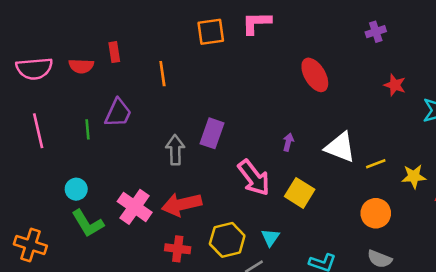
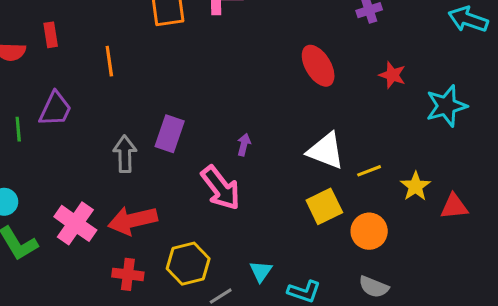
red ellipse: (315, 75) -> (318, 66), moved
purple arrow: (288, 142) -> (244, 145), moved
yellow star: (414, 176) -> (415, 186), turned -30
yellow square: (300, 193) -> (324, 206), moved, turned 32
cyan triangle: (270, 237) -> (261, 271), moved

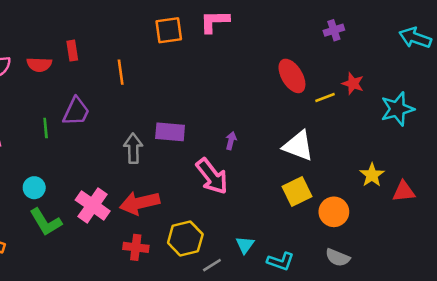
purple rectangle: (170, 134) -> (170, 132), turned 76
yellow line: (369, 171) -> (325, 98), moved

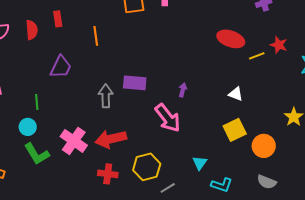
red semicircle: (39, 65) -> (32, 30), turned -96
red ellipse: (292, 76) -> (231, 39), turned -40
green line: (46, 128) -> (37, 102), moved
white triangle: (298, 146) -> (236, 94), size x0.6
cyan triangle: (245, 245) -> (200, 163), moved

